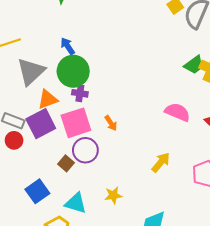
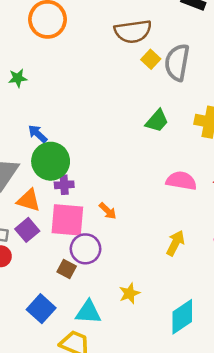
green trapezoid: (194, 65) -> (157, 121), moved
orange triangle: (48, 99) -> (29, 200), turned 50
pink square: (76, 123) -> (67, 220), turned 36
purple square: (41, 124) -> (27, 230), size x0.7

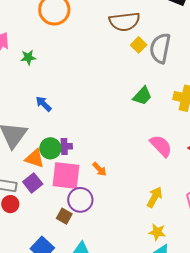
green circle: (51, 161) -> (50, 148), moved, size x0.7
pink semicircle: (181, 181) -> (161, 146), turned 35
yellow star: (129, 293) -> (157, 232), moved, turned 30

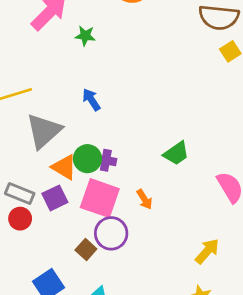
green trapezoid: (142, 96) -> (176, 153), moved

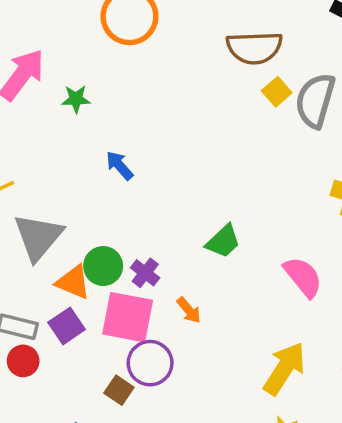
blue arrow: (91, 100) -> (119, 165), moved
purple cross: (106, 160) -> (145, 273), moved, turned 36
yellow arrow: (207, 251) -> (284, 369), size x1.4

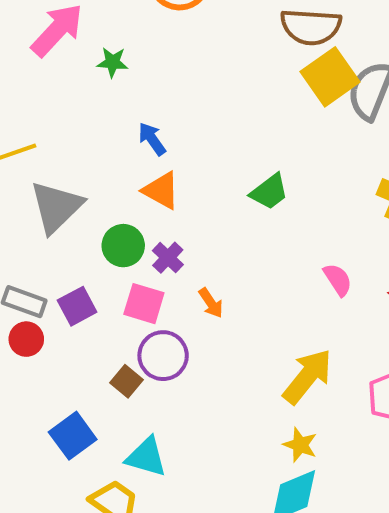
yellow square: (277, 92) -> (330, 77), size x1.8
green trapezoid: (223, 241) -> (269, 192), moved
pink semicircle: (303, 277) -> (338, 280), size x0.7
orange triangle: (73, 282) -> (161, 190), moved
pink square: (128, 317) -> (144, 304), size x0.7

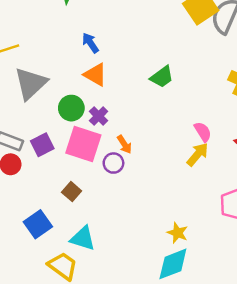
pink square: (144, 304) -> (83, 144), size x1.4
purple circle: (163, 356) -> (113, 163), moved, size x0.7
yellow arrow: (307, 376) -> (198, 154), moved, size x0.7

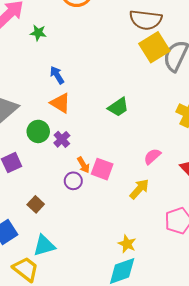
pink semicircle: (203, 132) -> (152, 156), turned -102
pink square: (83, 144) -> (102, 169), moved, size x0.7
yellow arrow: (198, 154) -> (139, 189), moved
cyan triangle: (83, 238) -> (44, 246), turned -35

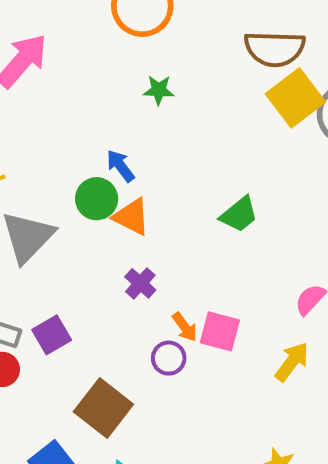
green star: (38, 33) -> (159, 90), moved
green circle: (38, 131) -> (97, 199), moved
brown square: (36, 204) -> (103, 408), size x1.8

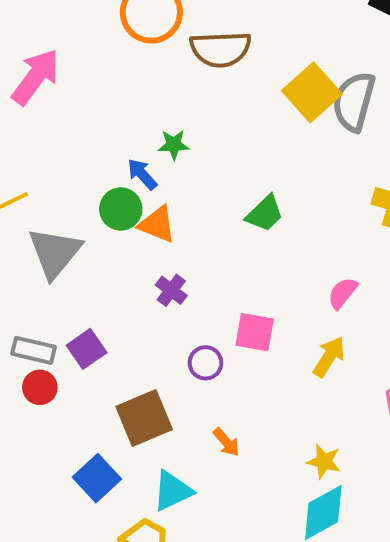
brown semicircle: (275, 49) -> (221, 49), moved
green star: (159, 90) -> (174, 145), moved
orange arrow: (185, 327) -> (226, 442), moved
brown square: (103, 408) -> (144, 418), turned 34

